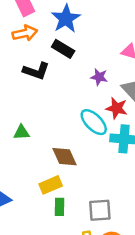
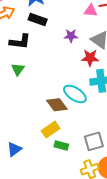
cyan ellipse: (94, 122) -> (75, 94), moved
green triangle: (21, 132) -> (18, 69), moved, turned -40
green rectangle: (60, 207) -> (61, 146), turned -64

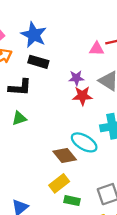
red star: (90, 58) -> (82, 96), moved
green triangle: (18, 69) -> (19, 118), turned 40

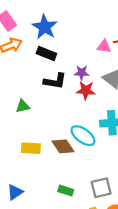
black L-shape: (20, 87) -> (55, 81), moved
yellow rectangle: (59, 183) -> (31, 148), moved, turned 36

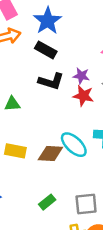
brown diamond: (63, 146) -> (50, 154), turned -60
green rectangle: (66, 191) -> (47, 202), turned -64

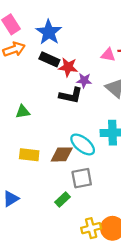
black L-shape: (51, 81) -> (71, 95), moved
red star: (83, 96) -> (68, 67), moved
gray square: (86, 204) -> (82, 178), moved

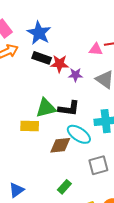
black L-shape: (71, 95) -> (69, 108), moved
green triangle: (23, 112) -> (46, 108), moved, size x1.5
yellow rectangle: (29, 155) -> (30, 126), moved
gray square: (82, 178) -> (98, 165), moved

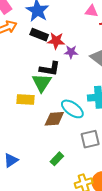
pink triangle: (96, 49) -> (91, 11), moved
green triangle: (46, 108) -> (42, 83), turned -45
black L-shape: (69, 108) -> (50, 69), moved

